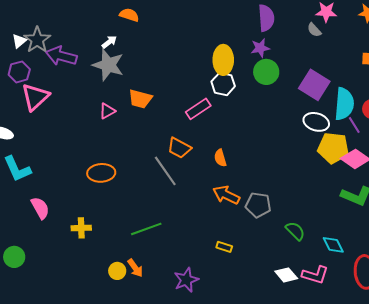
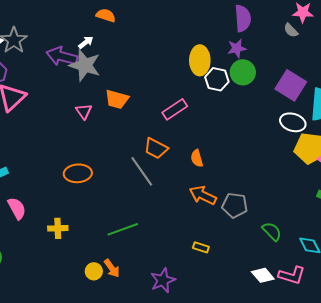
purple arrow: (61, 56) -> (62, 56), moved
white hexagon: (223, 84) -> (217, 79), moved
pink triangle: (107, 111) -> (84, 111), turned -36

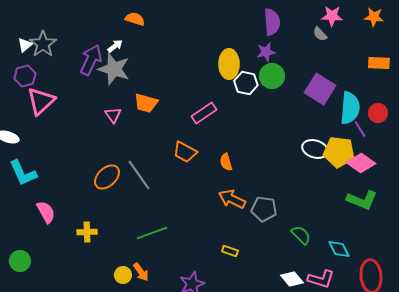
purple arrow: (62, 56) -> (91, 60), turned 100
white ellipse: (293, 122) -> (315, 149), moved
gray line: (142, 171) -> (139, 175), moved
orange ellipse: (78, 173) -> (107, 177), turned -40

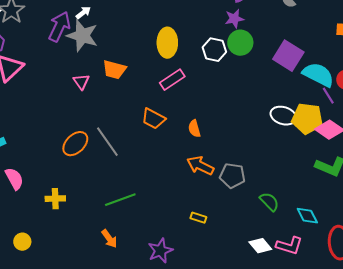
yellow ellipse: (229, 64) -> (167, 43), moved
cyan semicircle: (350, 108) -> (318, 75), turned -68
yellow circle: (123, 275) -> (22, 242), moved

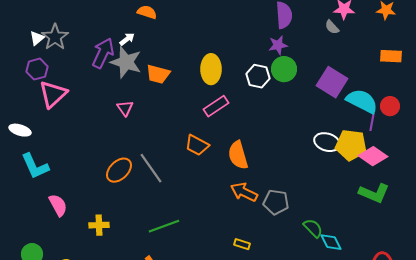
orange trapezoid: (114, 70) -> (158, 74), moved
purple line: (328, 96) -> (372, 122), turned 42
orange semicircle: (194, 129) -> (238, 155), size x1.6
cyan diamond: (307, 216) -> (331, 242), moved

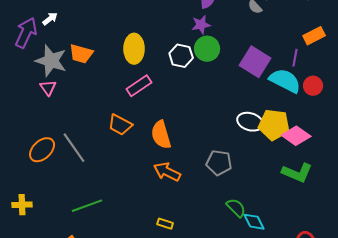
orange rectangle: (391, 56) -> (314, 36), turned -30
gray star: (126, 62) -> (51, 61), moved
purple line: (372, 122) -> (295, 58), moved
gray pentagon: (276, 202) -> (219, 163), moved

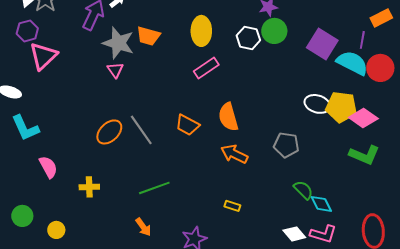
red circle: (313, 86) -> (380, 68), size x1.4
orange trapezoid: (120, 125) -> (187, 125), moved

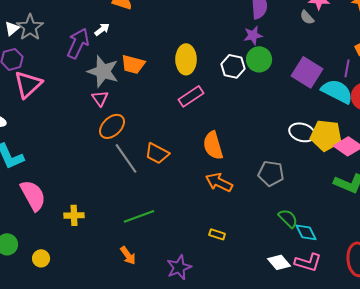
orange trapezoid: (187, 125) -> (157, 153), moved
orange ellipse: (109, 132) -> (112, 126), moved
pink semicircle: (48, 167) -> (33, 195), size x1.4

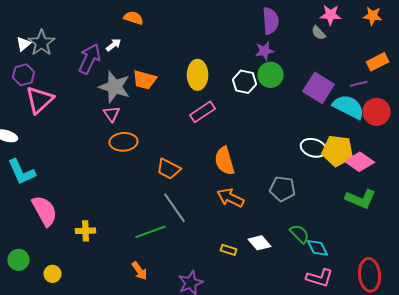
purple line: (347, 68) -> (359, 84), turned 66
orange ellipse: (112, 126) -> (124, 142), turned 40
gray line: (126, 158) -> (175, 208), moved
white diamond: (279, 262) -> (260, 243), moved

